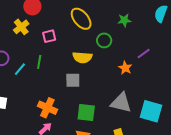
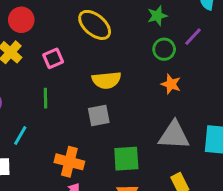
green circle: (104, 40) -> (164, 49), moved
purple line: (144, 54) -> (193, 37), moved
cyan line: (20, 69) -> (20, 135), moved

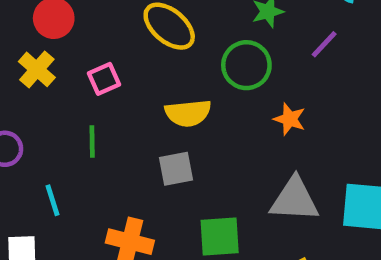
green circle: (164, 49) -> (246, 65), moved, size x1.4
cyan line: (20, 135) -> (53, 200), turned -48

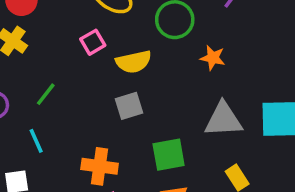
pink square: (104, 79) -> (93, 42), moved
green line: (92, 141) -> (46, 94), moved, turned 45

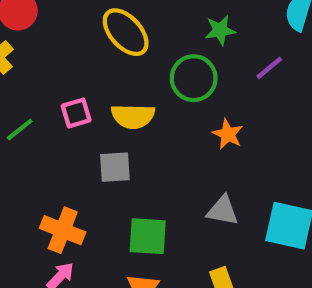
pink square: (93, 42) -> (76, 113), moved
gray triangle: (223, 120) -> (223, 210), size x0.7

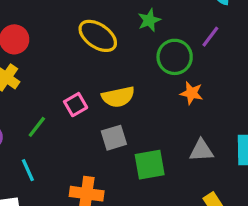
green star: (220, 30) -> (149, 20), moved
green circle: (194, 78) -> (175, 57), moved
green square: (148, 236) -> (150, 165), moved

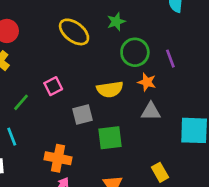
purple line: (210, 37) -> (170, 59), moved, turned -60
yellow semicircle: (118, 97) -> (110, 89), moved
gray triangle: (201, 150) -> (151, 111), moved

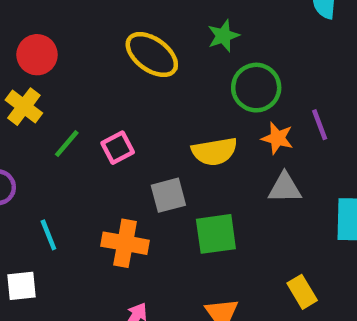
purple line: (170, 59) -> (320, 125), moved
green line: (21, 102) -> (67, 144), moved
orange cross: (58, 158) -> (125, 243), moved

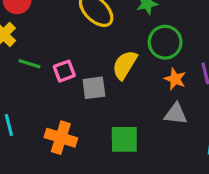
green line: (67, 144) -> (30, 64), turned 60
yellow semicircle: (214, 151) -> (125, 65), moved, turned 124
gray square: (168, 195) -> (94, 88), moved

